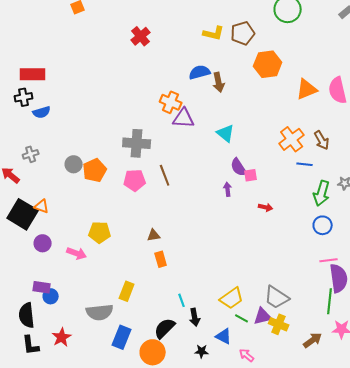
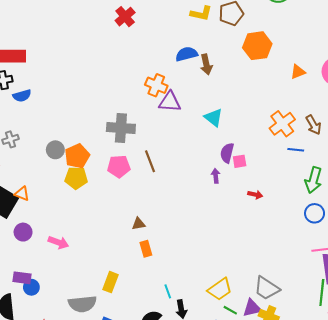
orange triangle: (307, 89) -> (298, 72), size x0.7
purple semicircle: (239, 167) -> (227, 153), turned 48
yellow pentagon: (100, 232) -> (76, 178), moved

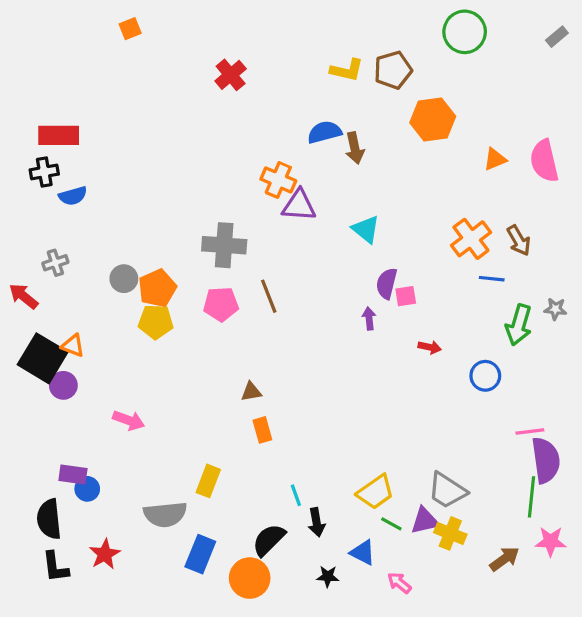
blue circle: (315, 213) -> (485, 376), moved
purple circle: (23, 232) -> (63, 385), moved

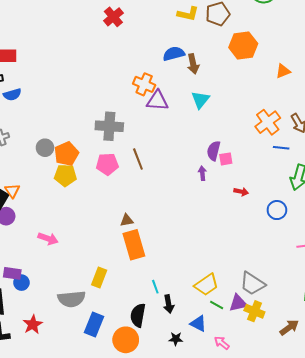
cyan triangle: (366, 229) -> (200, 100), moved, turned 30
orange triangle: (73, 346) -> (12, 191), turned 35
orange rectangle: (262, 430) -> (134, 245), size x1.8
black semicircle: (269, 540) -> (138, 315), turned -35

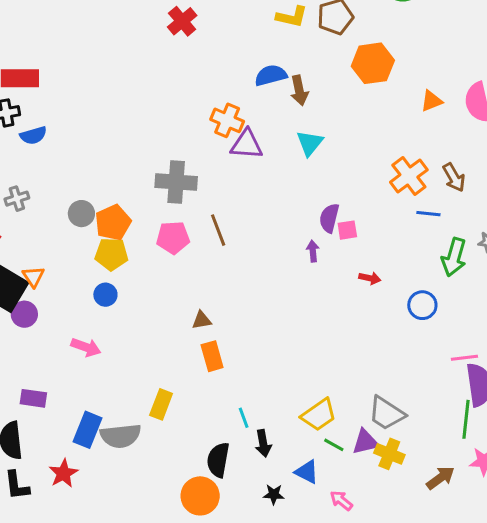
orange rectangle: (134, 245) -> (212, 356), size x0.7
blue circle: (21, 283) -> (105, 295), moved
blue rectangle: (94, 324) -> (87, 430), moved

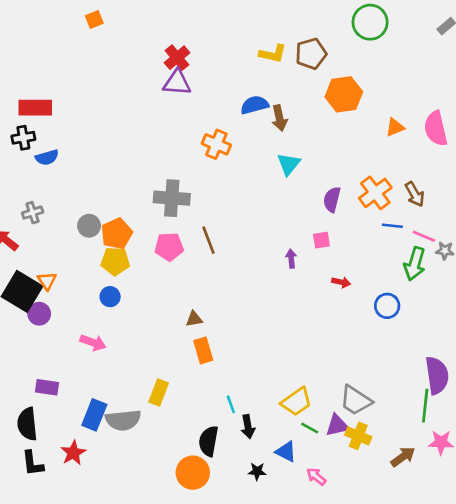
purple triangle: (247, 144) -> (177, 83), moved
purple semicircle: (329, 218) -> (332, 199), moved
pink line: (464, 358) -> (424, 236), moved, turned 30

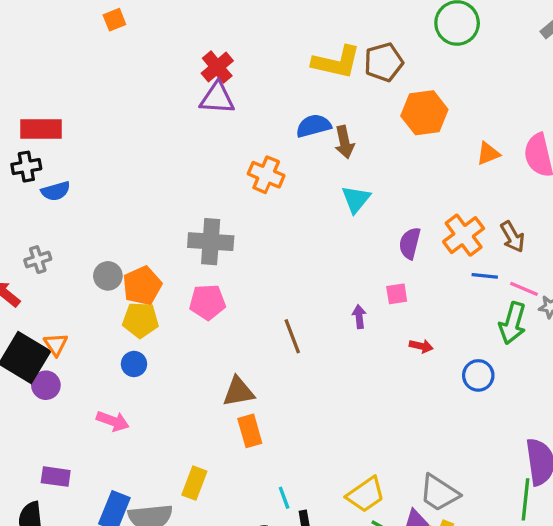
yellow L-shape: (273, 54) -> (336, 62), size x1.4
brown line: (209, 240) -> (292, 336), moved
brown triangle: (194, 319) -> (238, 392), size x1.5

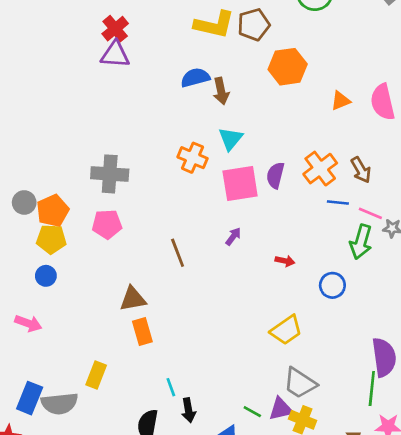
orange cross: (266, 175) -> (193, 158), moved
pink square: (397, 294) -> (240, 183), moved, size x2.0
purple arrow: (359, 317) -> (233, 236), turned 42
yellow trapezoid: (366, 495) -> (286, 330), moved

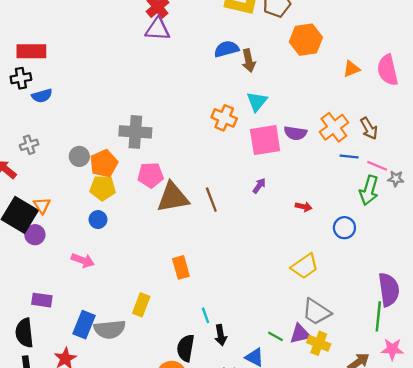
gray cross: (110, 174) -> (135, 132), moved
purple semicircle: (275, 175) -> (295, 133), turned -95
brown triangle: (133, 299) -> (173, 197), moved, size x1.4

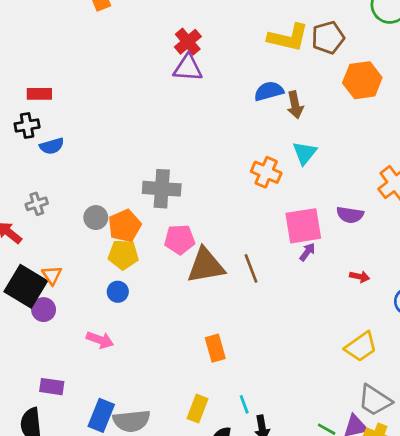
red rectangle: (31, 51) -> (39, 94), size x0.7
purple semicircle: (295, 133) -> (350, 215), moved
pink square: (265, 140) -> (303, 226), moved
yellow rectangle: (141, 305) -> (197, 409), moved

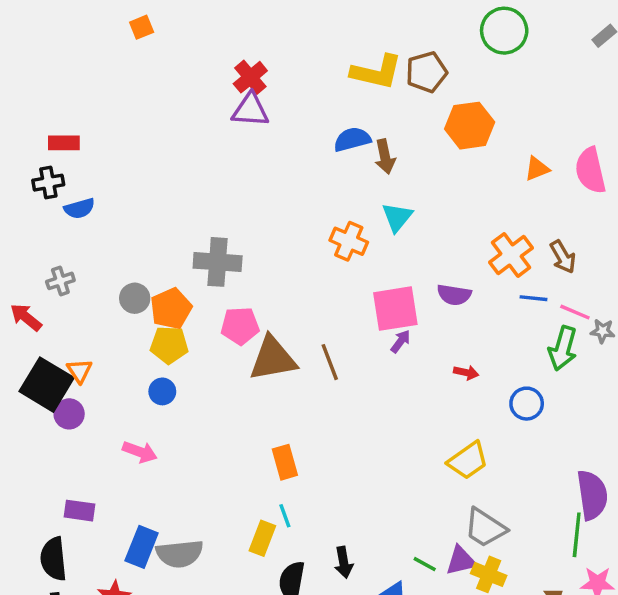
cyan line: (244, 404) -> (285, 516), moved

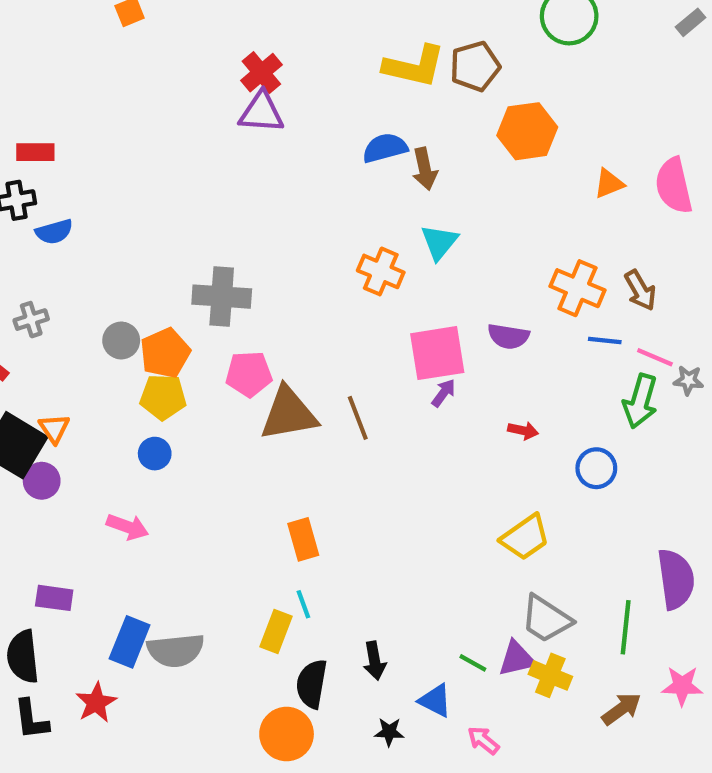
orange cross: (511, 255) -> (577, 288), turned -30
green line: (577, 535) -> (626, 627), moved

